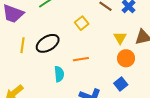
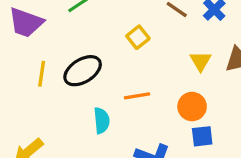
orange circle: (126, 58) -> (192, 107), moved
blue square: (121, 84) -> (202, 136), turned 32

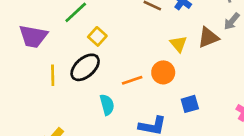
yellow square: (138, 37) -> (97, 36), moved
orange circle: (192, 107) -> (163, 72), moved

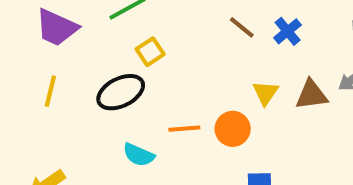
yellow line: (53, 75) -> (50, 91), moved
cyan semicircle: (107, 105) -> (139, 155), turned 114

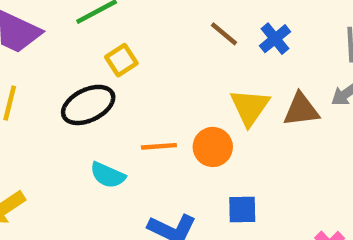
yellow triangle: (265, 93) -> (250, 107), size x1.4

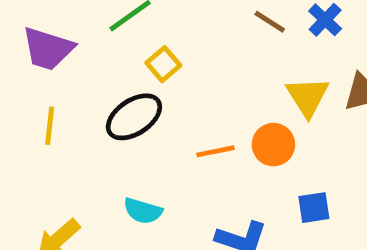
cyan semicircle: (108, 175) -> (143, 211), moved

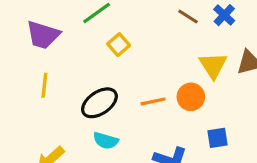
black ellipse: (134, 117) -> (99, 103), moved

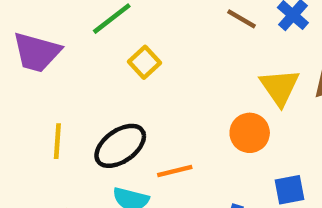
yellow line: (44, 85) -> (57, 141), moved
orange line: (153, 101) -> (175, 171), moved

